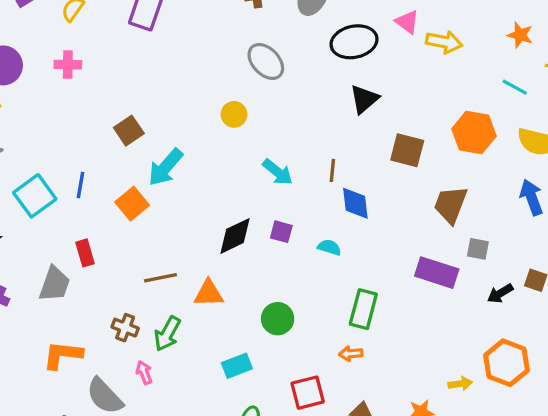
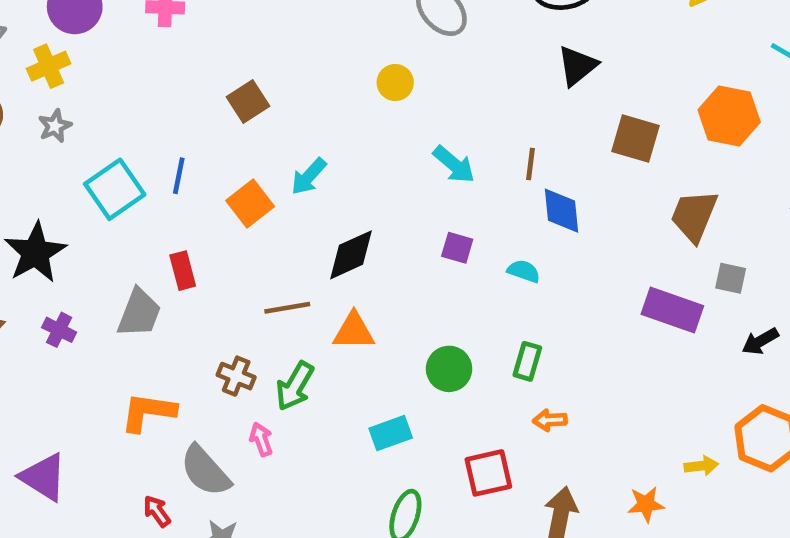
cyan arrow: (165, 167) -> (309, 176), moved, size x0.7
black diamond: (235, 236) -> (351, 255), moved
green rectangle: (363, 309) -> (527, 361), moved, size x0.7

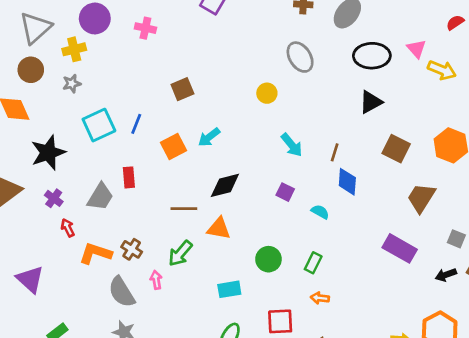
gray square: (731, 278) -> (456, 239), moved
brown cross: (236, 376) -> (132, 249), moved
red arrow: (157, 511) -> (68, 228), moved

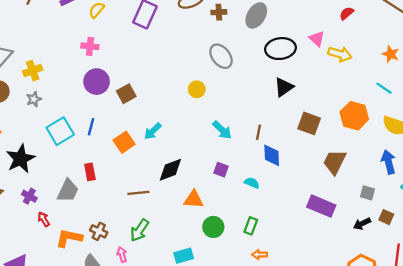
purple circle: (95, 18) -> (97, 82), moved
orange triangle: (219, 228) -> (193, 199), moved

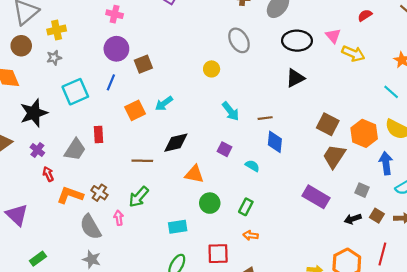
orange hexagon: (354, 116) -> (364, 133), moved
brown square: (309, 123) -> (328, 124), moved
blue line: (91, 127) -> (111, 82), moved
brown line: (258, 132) -> (265, 118), turned 64

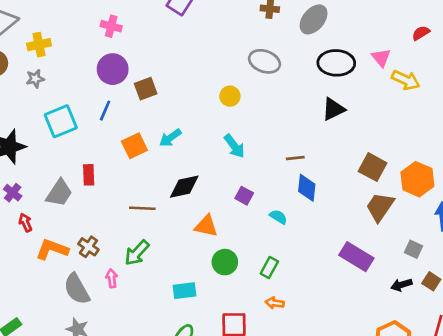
gray ellipse: (239, 40) -> (265, 61), turned -40
cyan arrow: (231, 111) -> (234, 146), moved

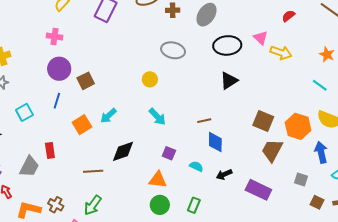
cyan square: (61, 121) -> (24, 112), size x0.7
orange triangle: (206, 226) -> (158, 180), moved
black arrow: (401, 285) -> (224, 174), moved

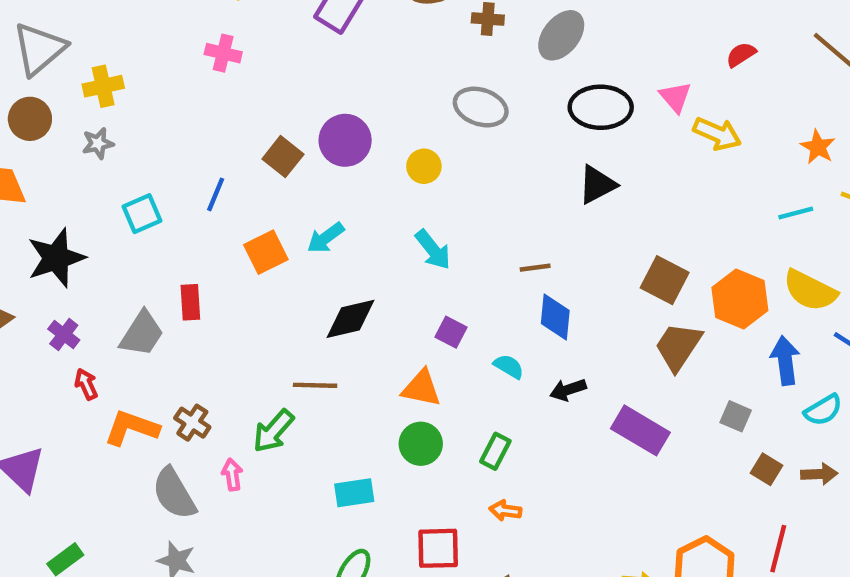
purple circle: (59, 69) -> (345, 140), moved
brown square: (86, 81) -> (283, 157), turned -30
cyan line: (320, 85) -> (796, 213), turned -56
brown line: (93, 171) -> (315, 385), moved

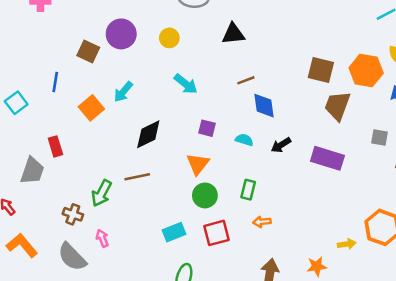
black triangle: (597, 185) -> (233, 34), moved, turned 35
orange triangle: (421, 388) -> (198, 164), turned -50
orange L-shape: (132, 428) -> (22, 245), moved, turned 44
green arrow: (273, 431) -> (102, 193), moved
red square: (438, 548) -> (217, 233), moved

